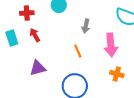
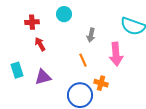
cyan rectangle: (12, 38) -> (17, 70), moved
orange cross: (117, 74) -> (101, 83), moved

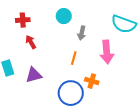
cyan circle: (64, 14) -> (64, 16), moved
orange line: (83, 60) -> (74, 58), turned 40

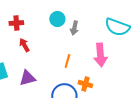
gray arrow: (82, 33) -> (74, 28), moved

